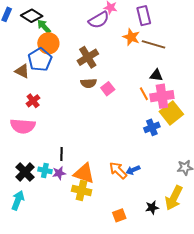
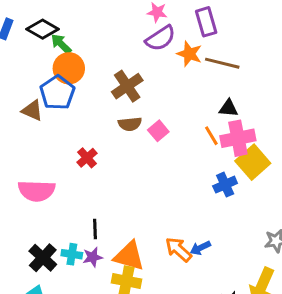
purple semicircle: (99, 20) -> (160, 38), moved
red cross: (33, 101) -> (87, 158), moved

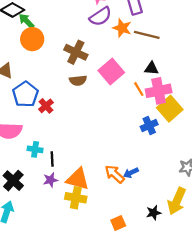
brown cross: (127, 86) -> (76, 52), turned -30
blue pentagon: (57, 93) -> (25, 94), moved
pink square: (158, 131) -> (111, 71), moved, size x1.6
cyan cross: (72, 254) -> (35, 149), moved

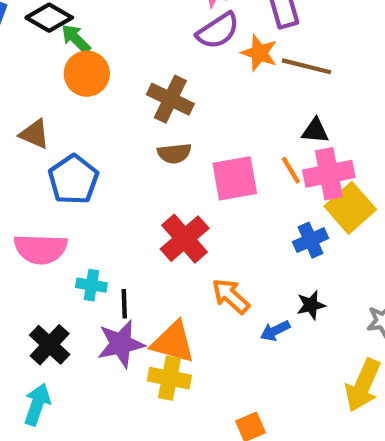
pink square: (111, 71) -> (235, 178), moved, turned 30
red cross: (46, 106) -> (185, 239), moved, size x1.6
orange arrow: (115, 174) -> (231, 296), moved
purple star: (50, 180) -> (121, 344), size x1.6
black star: (154, 213) -> (311, 305), moved

